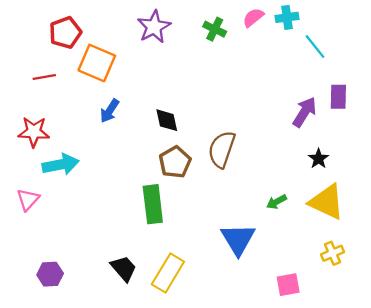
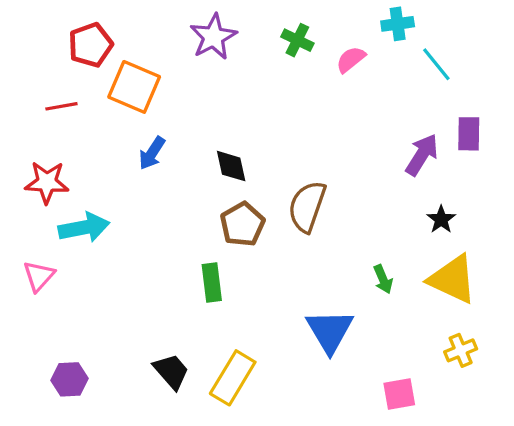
pink semicircle: (253, 17) -> (351, 59), moved
green arrow: (277, 202) -> (383, 279), turned -84
green rectangle: (153, 204) -> (212, 282), size x0.7

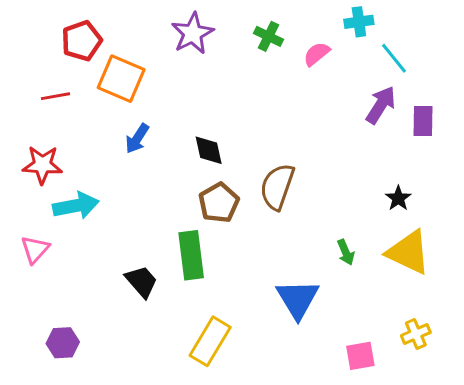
purple arrow: (422, 155) -> (381, 105), moved
green rectangle: (212, 282) -> (191, 255), size x1.4
yellow cross: (461, 350) -> (416, 334), moved
black trapezoid: (171, 371) -> (142, 281), moved

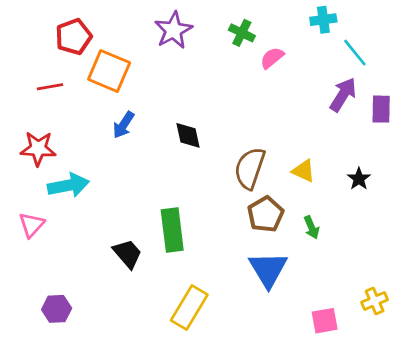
pink semicircle: (317, 54) -> (272, 58), moved
brown pentagon: (219, 203) -> (265, 214), moved
yellow triangle: (408, 252) -> (304, 171), moved, size x0.6

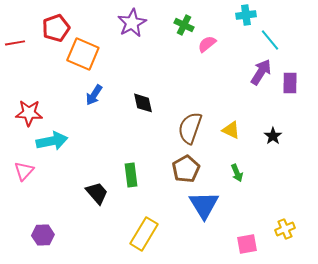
red line: (50, 87) -> (15, 43), moved
brown pentagon: (265, 214) -> (186, 169), moved
green rectangle: (172, 230) -> (131, 175), size x0.7

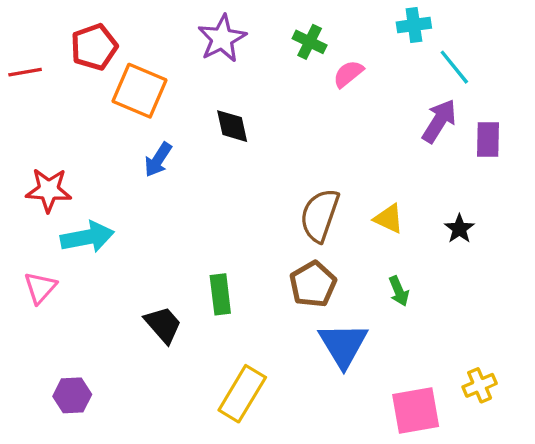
black diamond: (143, 103) -> (232, 126), moved
pink square: (247, 244) -> (416, 411), size x1.4

